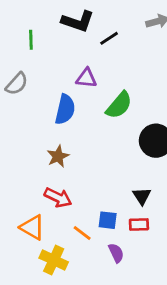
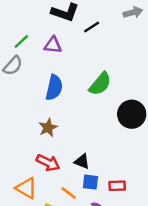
green line: (31, 40) -> (21, 41), moved, turned 49
purple triangle: (86, 78) -> (53, 45), moved
black triangle: (142, 196) -> (82, 161), moved, turned -35

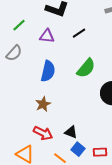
black line: (92, 27) -> (79, 33), moved
green line: (21, 41) -> (19, 25), moved
blue square: (90, 182) -> (78, 149), turned 32

